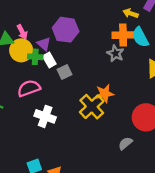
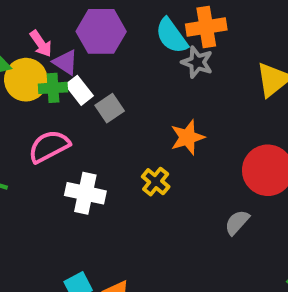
pink arrow: (22, 32) -> (41, 44), moved
cyan semicircle: (140, 37) -> (172, 36), moved
yellow cross: (92, 107) -> (156, 182), moved, size x0.6

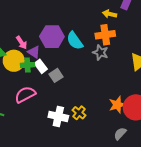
cyan semicircle: (172, 36) -> (75, 41), moved
orange star: (187, 137) -> (117, 105), moved
white cross: (85, 193) -> (58, 116), moved

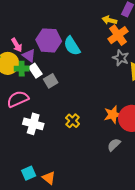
orange cross: (105, 35) -> (118, 35), moved, turned -30
gray star: (100, 52) -> (121, 58), moved
white cross: (58, 116) -> (33, 124), moved

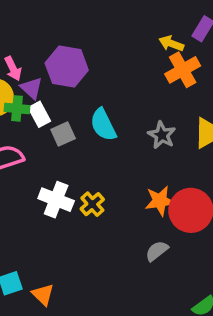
cyan semicircle: (72, 46) -> (103, 125), moved
gray star: (121, 58) -> (162, 135), moved
white cross: (33, 124) -> (56, 200), moved

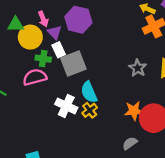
green cross: (17, 108) -> (43, 59), moved
cyan semicircle: (103, 125) -> (89, 92), moved
gray square: (63, 134) -> (73, 64), size x1.6

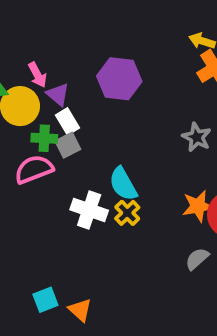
purple hexagon: (78, 20) -> (119, 79), moved
gray square: (73, 64) -> (68, 145), moved, size x0.6

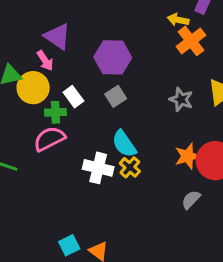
purple triangle: (58, 94) -> (57, 36), moved, size x1.4
gray square: (68, 145) -> (116, 96), moved

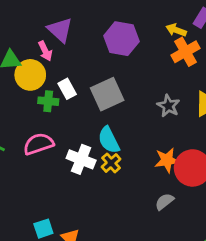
purple hexagon: (113, 57) -> (121, 39), moved
gray square: (116, 96) -> (107, 94), size x1.6
pink semicircle: (49, 139) -> (38, 144), moved

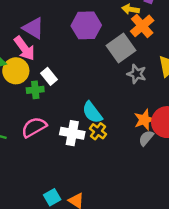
pink arrow: (45, 51) -> (24, 48), size x1.5
gray square: (107, 94) -> (121, 48), moved
gray semicircle: (164, 202) -> (146, 138), moved

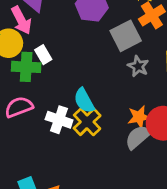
green cross: (35, 90) -> (26, 67), size x1.5
yellow cross: (98, 131) -> (87, 122), size x1.5
gray semicircle: (146, 138) -> (138, 137), size x1.5

